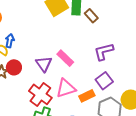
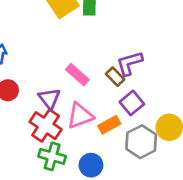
brown rectangle: (91, 16) -> (115, 77), moved
purple triangle: (44, 64) -> (49, 99), moved

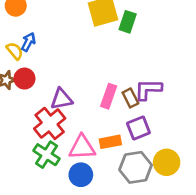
pink rectangle: (77, 75) -> (109, 96), moved, turned 50
purple triangle: (49, 99) -> (61, 99), turned 40
pink triangle: (80, 116) -> (82, 147), moved

